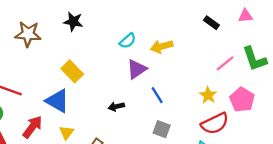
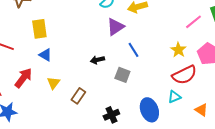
yellow rectangle: (72, 71) -> (39, 29), moved, turned 36
blue triangle: (57, 101) -> (45, 55), size x0.6
gray square: (162, 129) -> (122, 75), moved

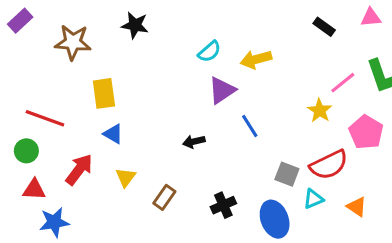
yellow star: (178, 50) -> (320, 111), moved
gray square: (122, 75) -> (287, 174), moved
orange triangle: (201, 110) -> (357, 207), moved
black cross: (111, 115) -> (223, 205), moved

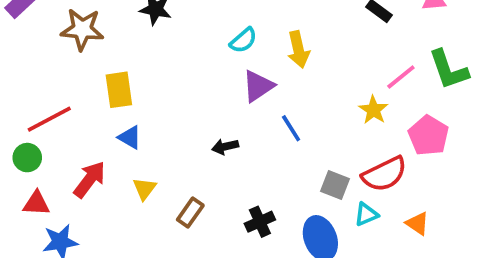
yellow arrow: (256, 59) -> (298, 49), turned -88
red line: (45, 118) -> (49, 119), turned -48

